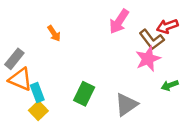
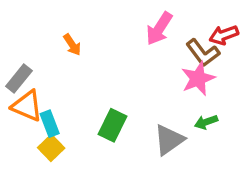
green arrow: (170, 85) -> (206, 122), moved

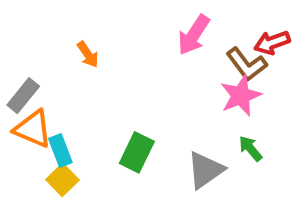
green arrow: (206, 122) -> (250, 148), turned 70

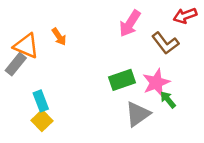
red arrow: (272, 43) -> (185, 16), moved
pink star: (241, 96) -> (156, 83), moved
orange triangle: (33, 129) -> (26, 46), moved
green rectangle: (137, 152) -> (122, 80), moved, turned 45

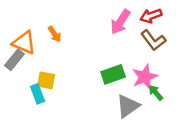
red arrow: (185, 16) -> (151, 16), moved
yellow square: (42, 121) -> (46, 80), moved, turned -36

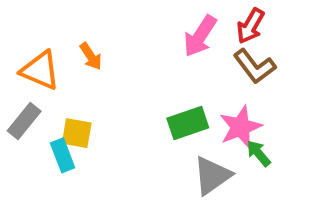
red arrow: (151, 16) -> (251, 26), turned -40
gray rectangle: (14, 60) -> (24, 121), moved

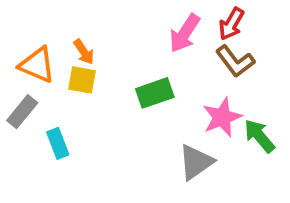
green rectangle: (188, 123) -> (155, 93), moved
yellow square: (77, 133) -> (82, 80), moved
green arrow: (259, 153) -> (259, 136), moved, size x1.4

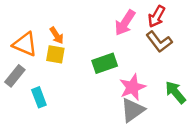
pink star: (222, 117) -> (132, 87), moved

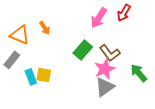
brown L-shape: (159, 42) -> (110, 53), moved
yellow square: (55, 54) -> (44, 75), moved
green rectangle: (105, 63) -> (83, 50), turned -30

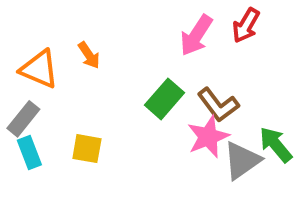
cyan rectangle: (31, 77) -> (29, 153), moved
gray triangle: (105, 87) -> (242, 161), moved

